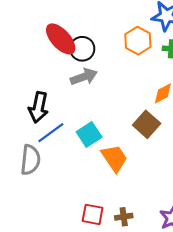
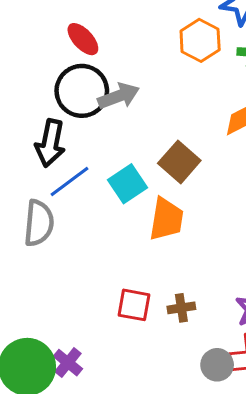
red ellipse: (61, 39) -> (83, 39), size x0.7
black circle: (82, 49) -> (82, 91), moved, size x1.4
brown square: (147, 124) -> (179, 162), moved
orange trapezoid: (114, 158) -> (166, 219), turned 44

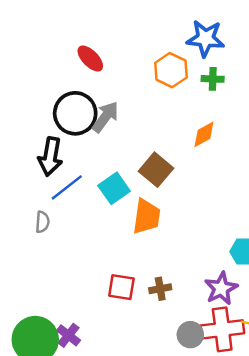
red ellipse: (83, 39) -> (90, 59), moved
gray arrow: (119, 96) -> (105, 117), turned -32
gray semicircle: (39, 223) -> (42, 222), size x0.6

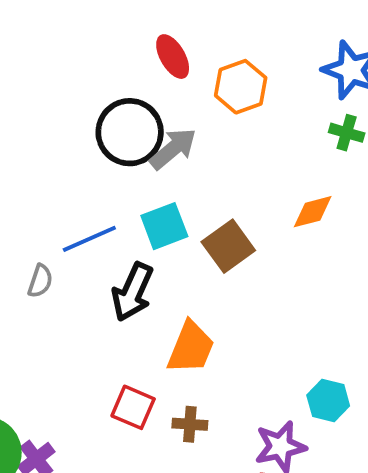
orange hexagon: (171, 70) -> (241, 87), moved
black arrow: (50, 157) -> (133, 292), moved
cyan square: (114, 188) -> (164, 226), moved
orange trapezoid: (146, 217) -> (191, 348), moved

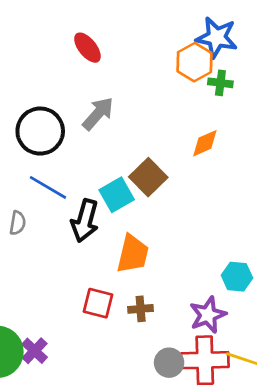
orange hexagon: (241, 87) -> (194, 62), moved
black circle: (130, 132) -> (40, 131), moved
cyan square: (164, 226) -> (117, 195), moved
blue line: (89, 239) -> (48, 187), turned 63

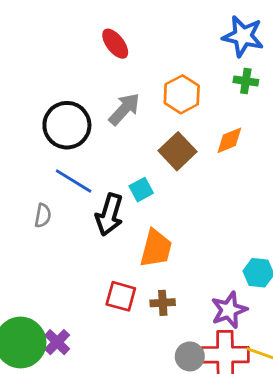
orange hexagon: (194, 62) -> (182, 94), moved
brown square: (148, 177) -> (178, 151), moved
cyan square: (117, 195) -> (141, 190), size x0.7

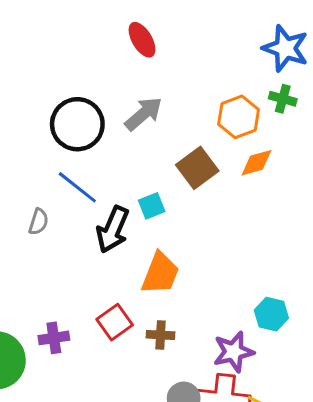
orange hexagon: (182, 94) -> (239, 117), moved
red square: (121, 296) -> (115, 322), turned 32
purple cross: (57, 342) -> (54, 338), moved, turned 30

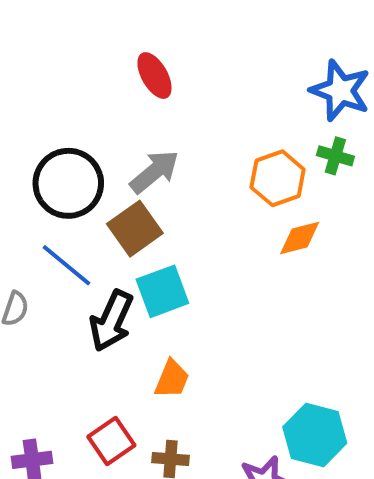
brown square: (197, 168) -> (135, 229), moved
cyan square: (152, 206) -> (162, 291), size x1.5
orange trapezoid: (160, 273) -> (172, 379), size x0.7
cyan hexagon: (271, 314) -> (315, 435), size x1.4

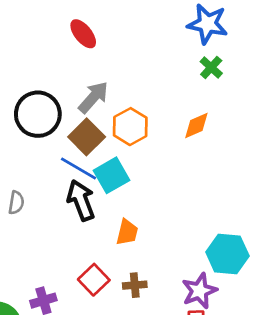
green cross: (335, 156) -> (211, 67), turned 35
orange hexagon: (278, 178) -> (130, 127), moved
blue line: (67, 265) -> (79, 169), moved
black arrow: (111, 321) -> (81, 200), turned 144

